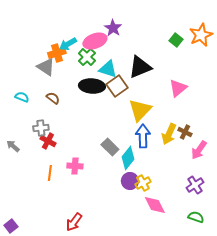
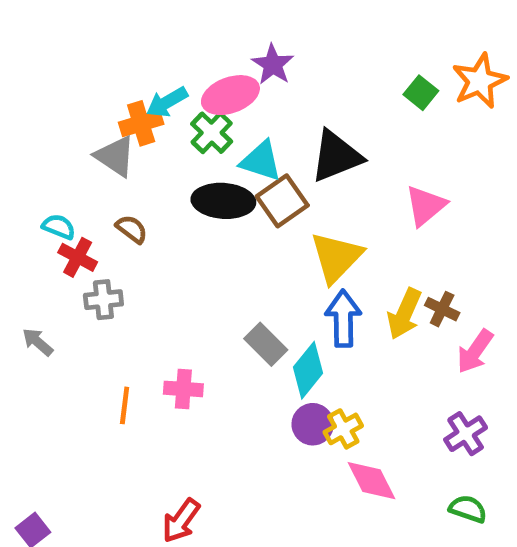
red cross: (48, 141) -> (78, 257), moved

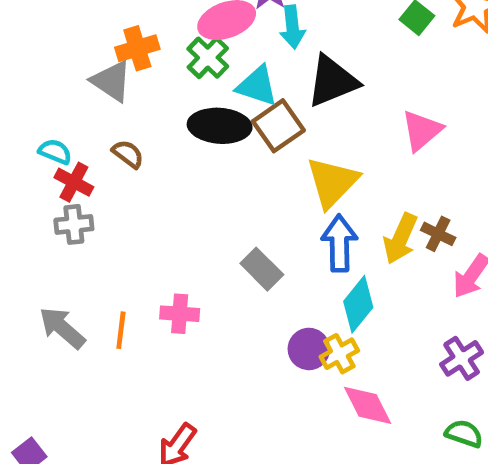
cyan arrow: (167, 102) -> (292, 27), moved, turned -66
gray cross: (103, 300) -> (74, 224), moved
gray arrow: (38, 342) -> (62, 328), moved, size x1.5
cyan diamond: (308, 370) -> (358, 304), moved

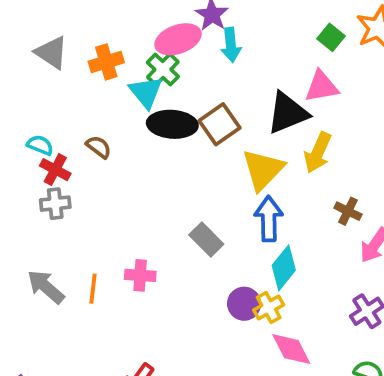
gray triangle: (111, 81) -> (51, 52), moved
black triangle: (332, 81) -> (288, 113), moved
cyan triangle: (257, 86) -> (146, 92), moved, turned 33
pink triangle: (422, 130) -> (322, 86), moved, turned 30
yellow arrow: (400, 239) -> (318, 153), moved

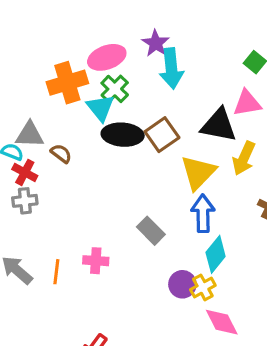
pink ellipse: (178, 39) -> (107, 57), moved
cyan arrow: (231, 45) -> (171, 68), size x1.4
gray triangle: (51, 52) -> (30, 135), moved, turned -32
orange cross: (106, 62) -> (67, 83), size x1.4
black triangle: (288, 113) -> (219, 125), turned 33

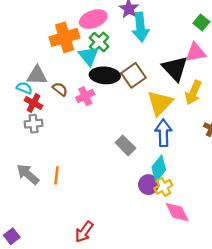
black triangle: (219, 125) -> (175, 68), turned 36
cyan diamond: (216, 254) -> (159, 168), moved
pink cross: (96, 261) -> (85, 96), moved, turned -30

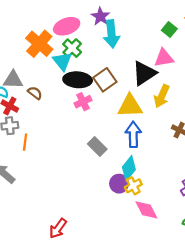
orange cross: (65, 37) -> (39, 44), turned -32
black triangle: (175, 68) -> (144, 73), turned 40
pink cross: (85, 96) -> (83, 102), moved
yellow triangle: (160, 103) -> (130, 106), turned 44
orange line: (57, 175) -> (25, 142), moved

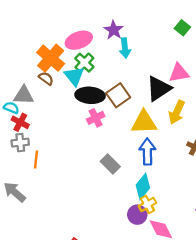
green square: (169, 30) -> (182, 28), moved
cyan arrow: (111, 34) -> (125, 48), size x0.7
brown semicircle: (35, 93) -> (46, 78), moved
purple circle: (119, 184) -> (137, 215), moved

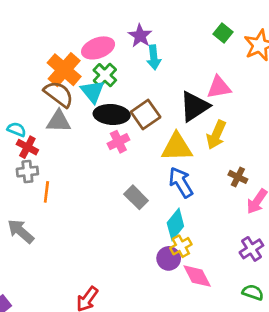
brown semicircle: (46, 78) -> (59, 94), size x1.6
gray triangle: (24, 95) -> (59, 121), moved
blue arrow: (147, 152) -> (181, 182), turned -30

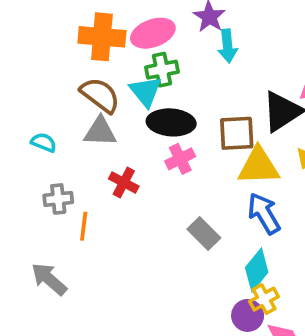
orange cross: (64, 70) -> (102, 37), moved, turned -36
green cross: (105, 75) -> (162, 70), turned 35
brown square: (146, 114) -> (237, 133), moved, turned 32
red cross: (27, 147) -> (124, 183), moved

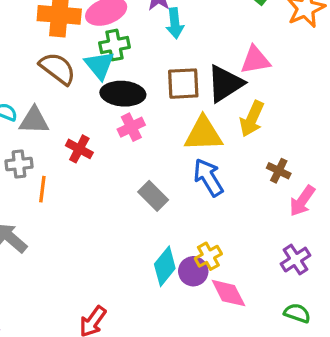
gray triangle: (100, 132) -> (34, 120), moved
brown square: (237, 133) -> (183, 84), moved
cyan diamond: (257, 270) -> (165, 266), moved

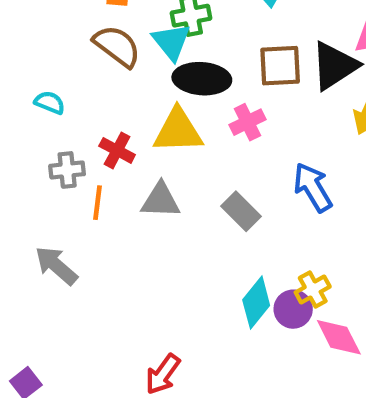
gray triangle: (34, 120) -> (161, 200), moved
pink cross: (131, 127) -> (247, 122), moved
yellow triangle: (203, 134) -> (178, 131), moved
red cross: (79, 149) -> (117, 150), moved

